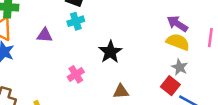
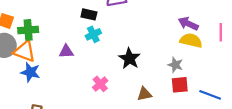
gray star: (180, 67) -> (175, 65), moved
red square: (170, 86) -> (180, 85), moved, turned -36

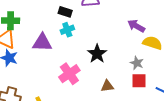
purple arrow: (188, 24) -> (136, 26), moved
purple triangle: (66, 51) -> (42, 43), size x1.5
pink cross: (100, 84) -> (69, 74), size x1.5

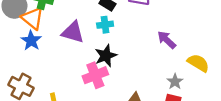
purple arrow: (136, 26) -> (167, 40), moved
black star: (97, 54) -> (106, 56), moved

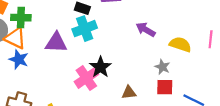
cyan cross: (105, 25) -> (85, 29), size x1.5
black star: (106, 56) -> (100, 67), moved

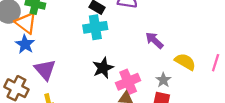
purple triangle: (56, 43) -> (45, 70), moved, turned 35
pink cross: (86, 78) -> (128, 82), moved

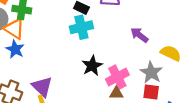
purple triangle: (45, 70) -> (42, 87), moved
gray star: (163, 80) -> (151, 73), size x1.5

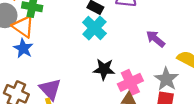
cyan cross: (81, 27) -> (94, 28), turned -35
black star: (92, 66) -> (104, 69), turned 30

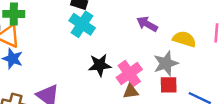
gray star: (166, 79) -> (166, 63), turned 30

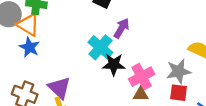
cyan cross: (82, 24) -> (100, 47), moved
purple arrow: (147, 24) -> (122, 28), moved, turned 84

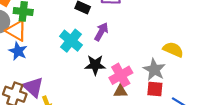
cyan cross: (100, 47) -> (71, 41), moved
gray star: (179, 71) -> (154, 70), turned -30
purple triangle: (59, 88) -> (33, 87), moved

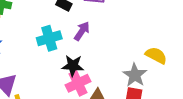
cyan cross: (71, 41) -> (49, 38), turned 30
pink cross: (121, 75) -> (78, 83), moved

